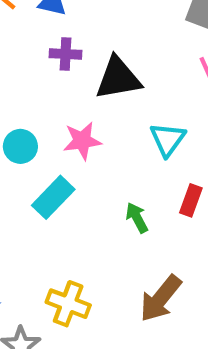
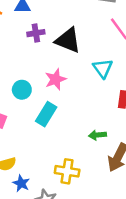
black triangle: (118, 78) -> (68, 40), turned 44
green arrow: (137, 218) -> (97, 135), moved, turned -56

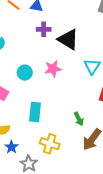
cyan rectangle: (46, 114) -> (35, 112), moved, turned -36
green arrow: (97, 135) -> (79, 119), turned -120

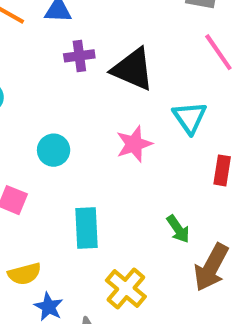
pink star: (53, 69) -> (134, 144), moved
yellow cross: (50, 144) -> (126, 288), turned 30

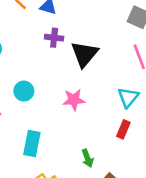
black triangle: (133, 69) -> (85, 54), turned 32
cyan triangle: (190, 118) -> (128, 97), moved

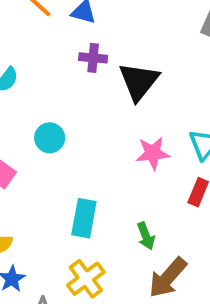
pink star: (74, 100) -> (153, 153), moved
cyan rectangle: (32, 143) -> (84, 218), moved

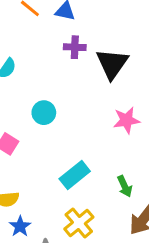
cyan rectangle: (84, 218) -> (75, 175), turned 44

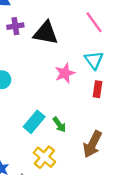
black triangle: (112, 64) -> (46, 33), turned -44
green arrow: (125, 186) -> (59, 125), moved

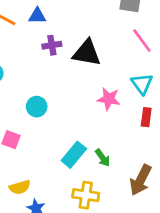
pink star: (65, 73) -> (109, 99), turned 30
yellow cross: (44, 157) -> (86, 195), turned -30

